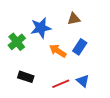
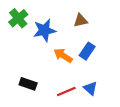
green cross: (17, 42) -> (18, 18), moved

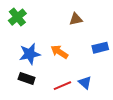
blue star: (44, 30) -> (30, 54), moved
blue rectangle: (87, 51) -> (100, 48), moved, turned 42

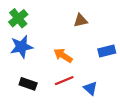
blue star: (30, 54) -> (21, 47), moved
red line: (62, 86) -> (64, 81), moved

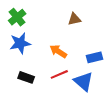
blue rectangle: (107, 51) -> (95, 57), moved
blue triangle: (90, 88) -> (83, 81), size x1.5

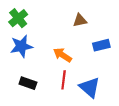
blue rectangle: (95, 57) -> (101, 45), moved
red line: (59, 74) -> (64, 80), turned -60

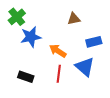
blue star: (21, 46) -> (31, 37), moved
blue triangle: (90, 87) -> (85, 67), moved

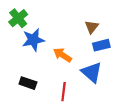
brown triangle: (74, 19) -> (92, 27), moved, turned -40
red line: (59, 74) -> (64, 92), moved

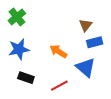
blue star: (33, 40) -> (19, 49), moved
red line: (64, 92) -> (59, 86), turned 54

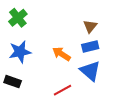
blue rectangle: (95, 42) -> (90, 46), moved
black rectangle: (26, 78) -> (13, 82), moved

